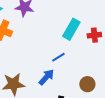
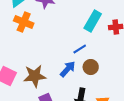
brown circle: (87, 84) -> (91, 67), moved

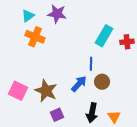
blue line: (80, 49) -> (91, 64), turned -56
brown star: (35, 76) -> (46, 91), turned 30

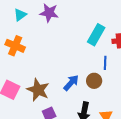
orange cross: (35, 37) -> (15, 46), moved
blue line: (91, 64) -> (105, 63), moved

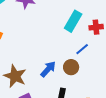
blue line: (105, 63) -> (82, 49), turned 48

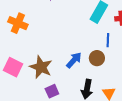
blue line: (82, 49) -> (108, 40), turned -48

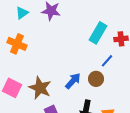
blue line: (108, 40) -> (107, 61), turned 40

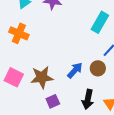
brown star: (40, 88) -> (42, 77), turned -30

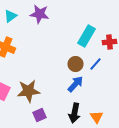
brown circle: (98, 68) -> (76, 64), moved
blue arrow: (75, 70) -> (76, 84), moved

